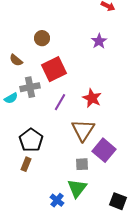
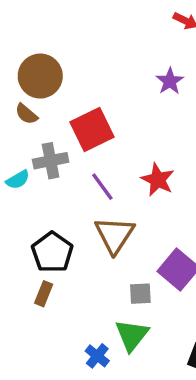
brown circle: (42, 38) -> (40, 76), moved, size x1.6
purple line: (60, 102) -> (102, 187), turned -66
brown triangle: (83, 130) -> (115, 235), moved

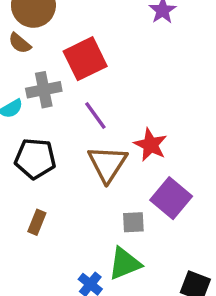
red star: (158, 180) -> (151, 145), moved
black pentagon: (52, 252) -> (35, 159), moved, turned -30
green triangle: (132, 335) -> (125, 264), turned 30

